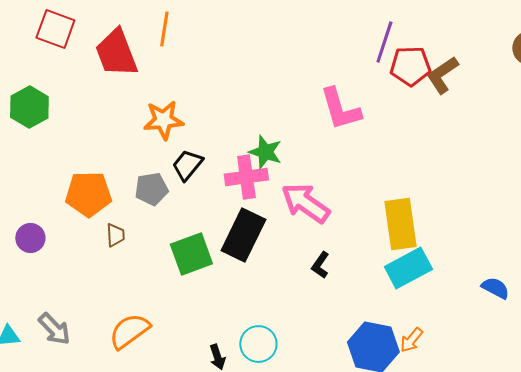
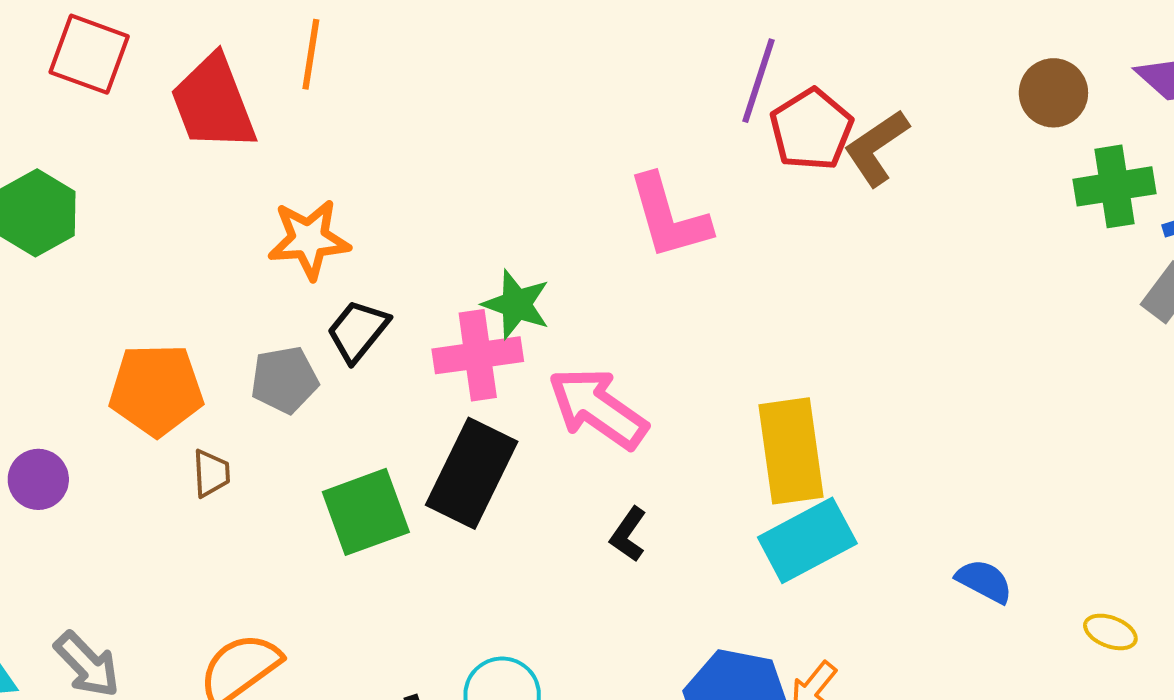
red pentagon: (410, 66) -> (811, 129), turned -30

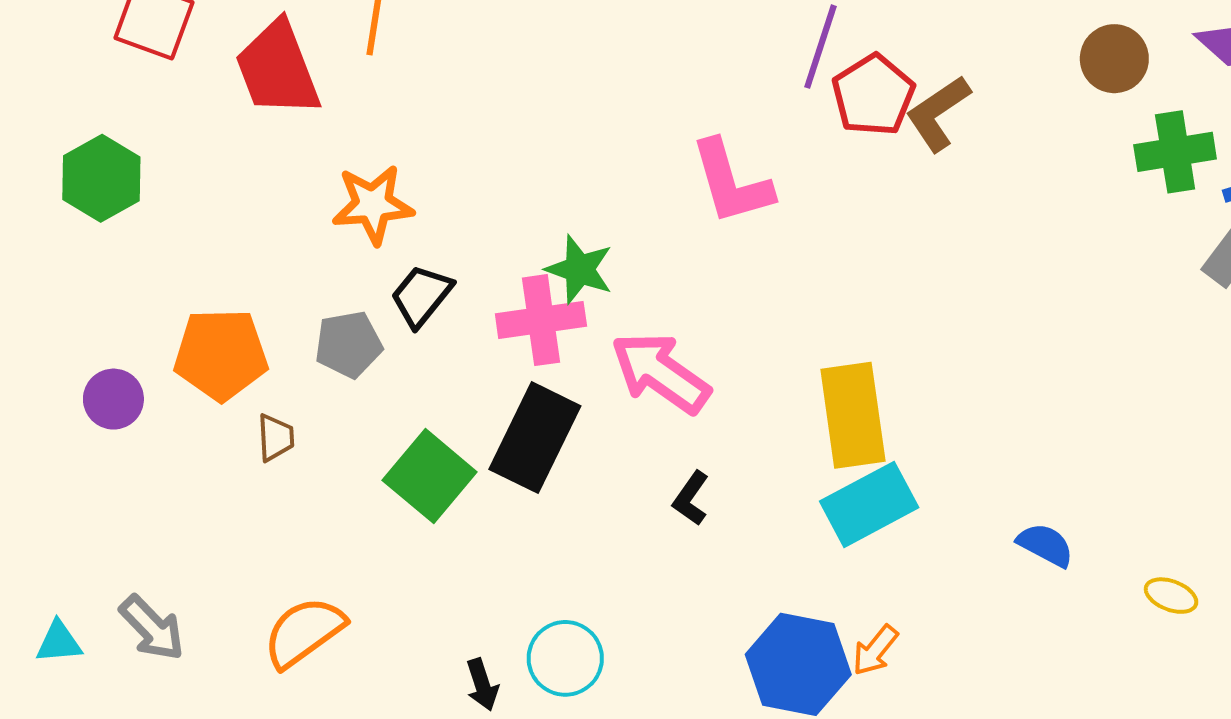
purple circle: (38, 479) -> (113, 399), moved
green square: (366, 512) -> (430, 476), turned -30

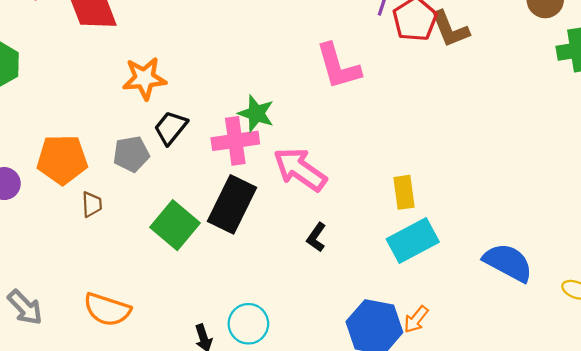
brown L-shape: (938, 113) -> (450, 29), turned -78
yellow rectangle: (853, 415) -> (404, 192), size x0.6
blue semicircle: (1045, 545) -> (508, 262), size x1.6
orange semicircle: (304, 632) -> (107, 310), turned -126

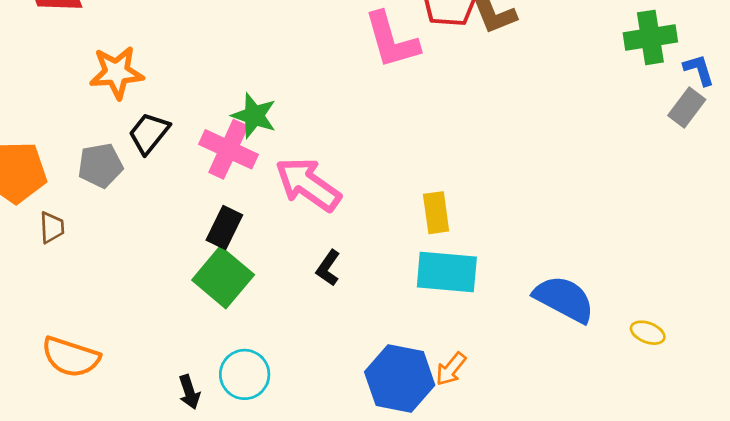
pink L-shape: (338, 66) -> (392, 40), moved
pink cross: (235, 141) -> (228, 149), turned 33
black rectangle: (232, 204) -> (224, 227), size x0.6
green square: (175, 225) -> (223, 277), moved
cyan rectangle: (413, 241) -> (447, 272), turned 33

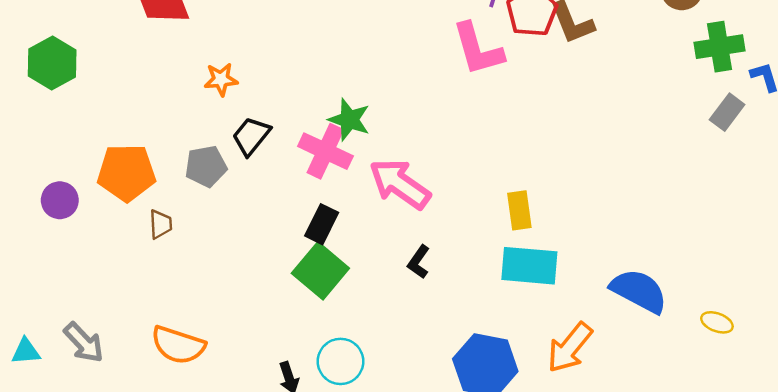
orange star: (117, 72) -> (221, 79), size x0.7
gray rectangle: (687, 108) -> (727, 112), moved
orange arrow: (451, 369) -> (570, 348), moved, size x1.6

